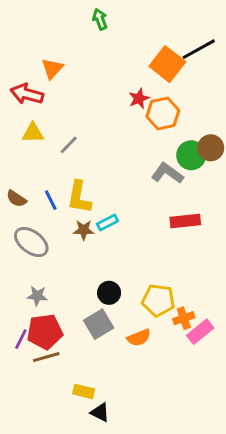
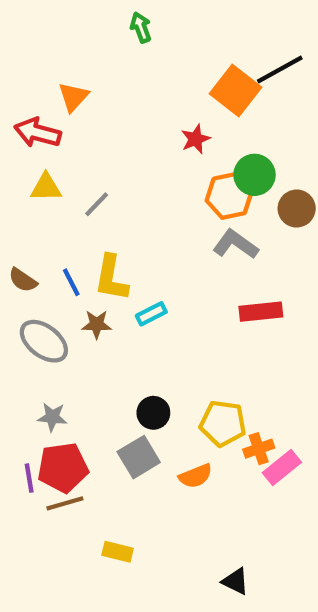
orange hexagon: (163, 113) -> (229, 196), moved
green circle: (191, 155) -> (254, 175), moved
brown star: (84, 230) -> (97, 324), moved
purple line: (21, 339) -> (29, 478), turned -36
black triangle: (100, 412) -> (236, 581), moved

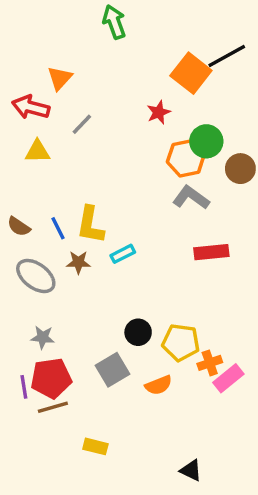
green arrow: (141, 27) -> (114, 22), size x1.4
gray line: (97, 204) -> (82, 124), moved
black circle: (153, 413) -> (138, 332), moved

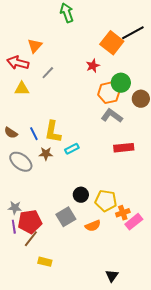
gray star: (43, 337) -> (15, 208), moved
brown line: (53, 407) -> (31, 239), turned -36
yellow rectangle: (95, 446) -> (45, 262), moved
black triangle: (191, 470) -> (112, 276), turned 40

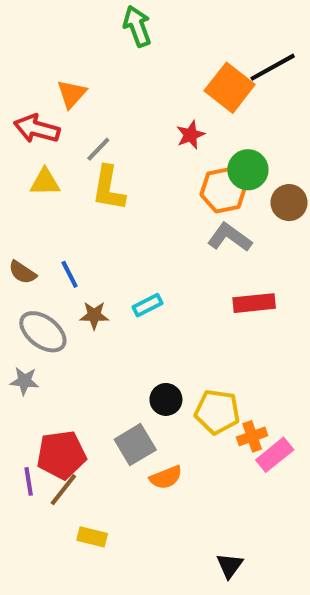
yellow L-shape: (53, 132) -> (109, 188), moved
gray star: (15, 208) -> (24, 381), moved
orange semicircle: (93, 226) -> (166, 477), moved
purple line: (14, 227) -> (29, 481), moved

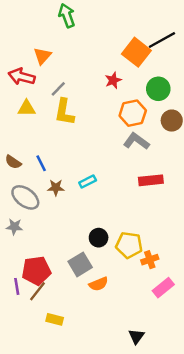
green arrow: (137, 26) -> (67, 16), moved
green circle: (248, 170) -> (158, 89), moved
pink rectangle: (275, 455) -> (163, 288), moved

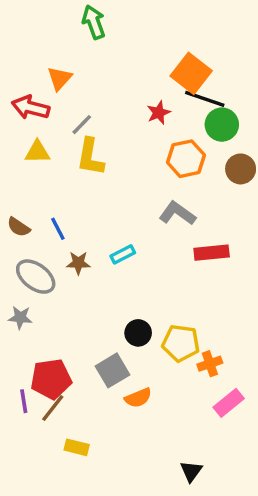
black line: (162, 40) -> (205, 99), moved, turned 48
gray L-shape: (136, 141) -> (177, 213), moved

